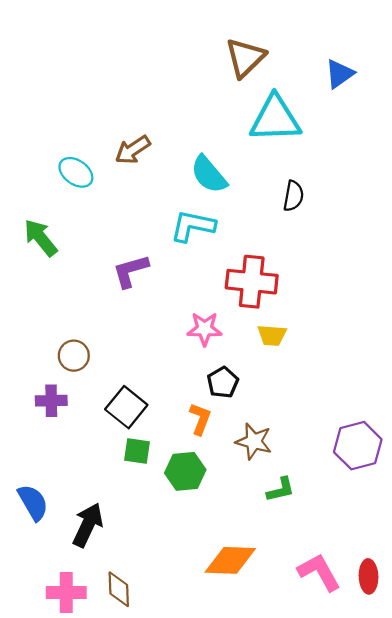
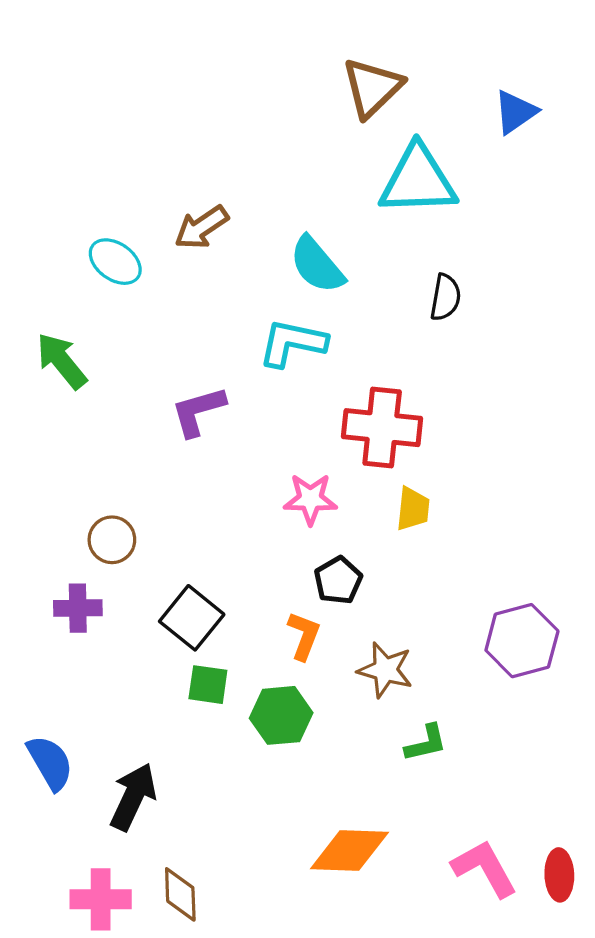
yellow trapezoid: (272, 335) -> (413, 509), turned -88
purple hexagon: (358, 446) -> (522, 641), moved

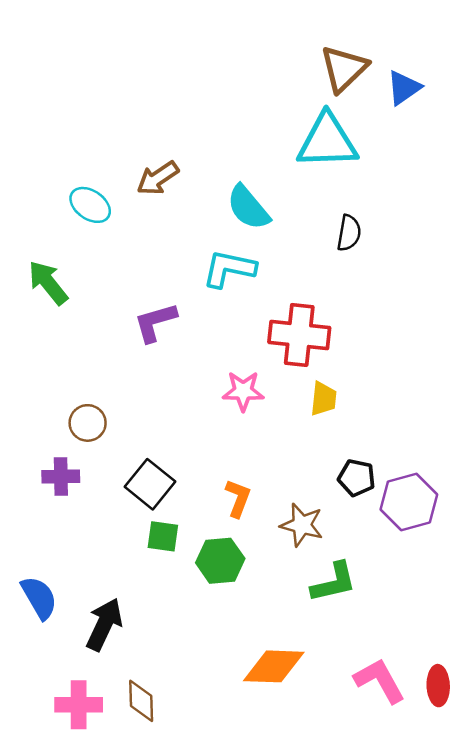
brown triangle: (372, 88) -> (344, 69), moved
black pentagon: (338, 580) -> (357, 478), moved, turned -30
green L-shape: (426, 743) -> (334, 582), size x1.4

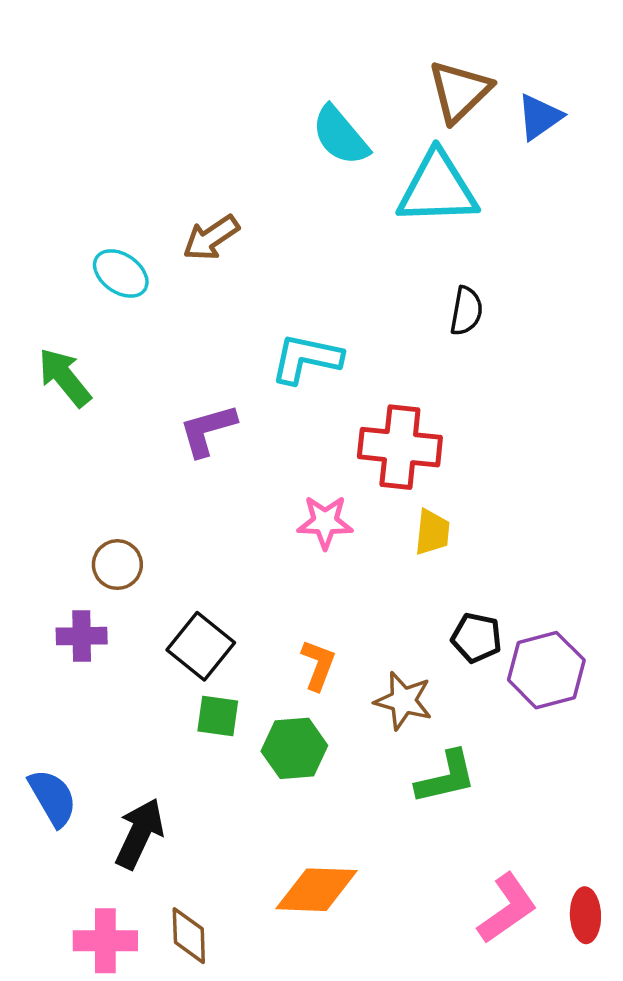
cyan semicircle: (248, 208) -> (340, 136), moved
orange diamond: (274, 666) -> (317, 890), moved
pink L-shape: (380, 680) -> (507, 908), turned 84

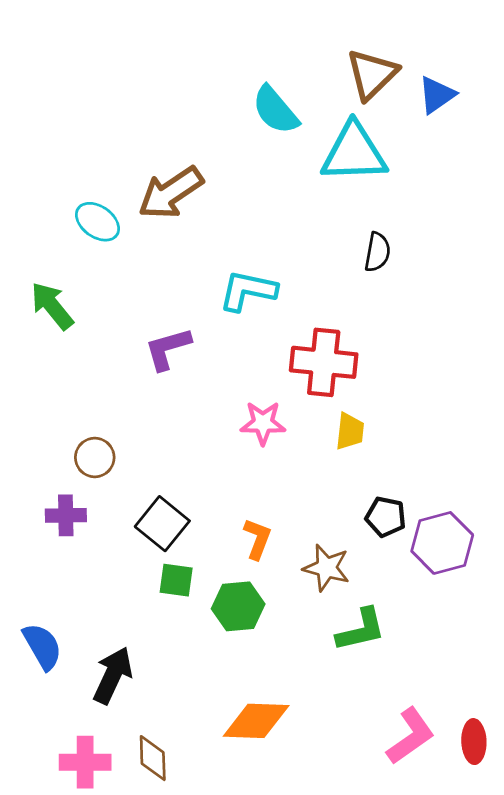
brown arrow: (211, 238) -> (171, 193), size x1.4

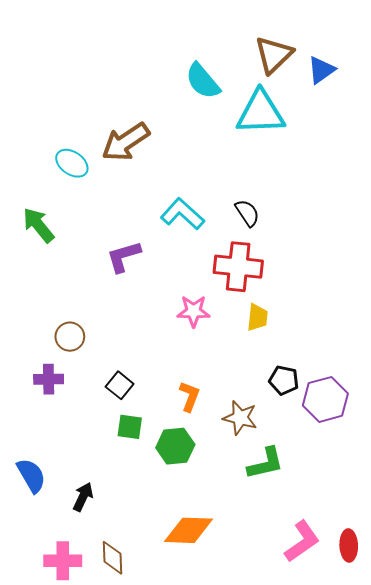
black semicircle: (377, 252) -> (247, 213), moved, turned -44
cyan L-shape: (248, 291) -> (182, 214), turned 30
black square: (162, 524) -> (120, 385), size x0.7
black arrow: (113, 675) -> (83, 497), size x0.7

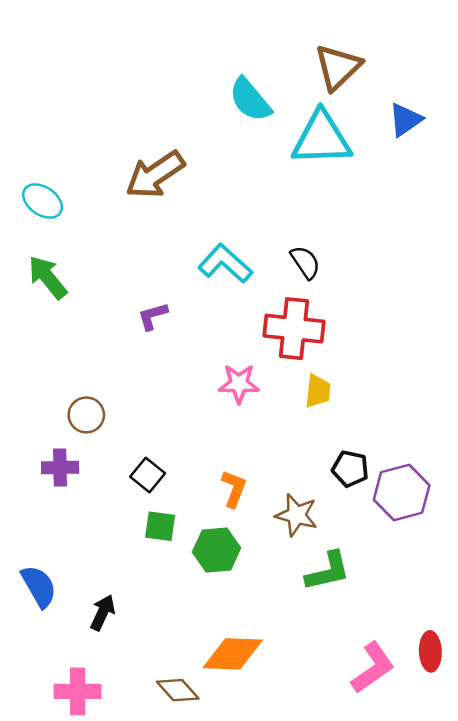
blue triangle: (321, 70) -> (405, 120), moved
cyan ellipse: (72, 163) -> (43, 201), moved
purple L-shape: (124, 257) -> (153, 316), size x0.7
red ellipse: (349, 545) -> (430, 651), moved
brown diamond: (112, 558) -> (178, 690), moved, turned -40

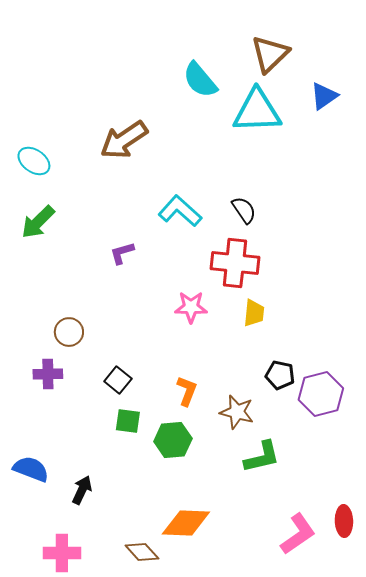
green arrow: (48, 277) -> (38, 222), turned -96
blue semicircle: (39, 586) -> (31, 469), turned -39

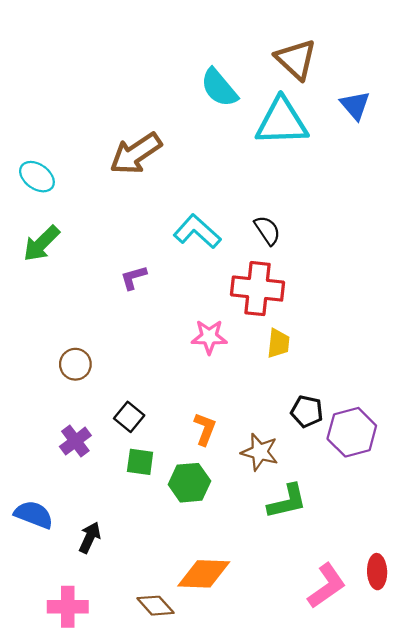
brown triangle: (270, 54) -> (296, 59), turned -33
blue triangle: (324, 96) -> (355, 105), turned -36
purple cross: (48, 374) -> (75, 441), moved, turned -36

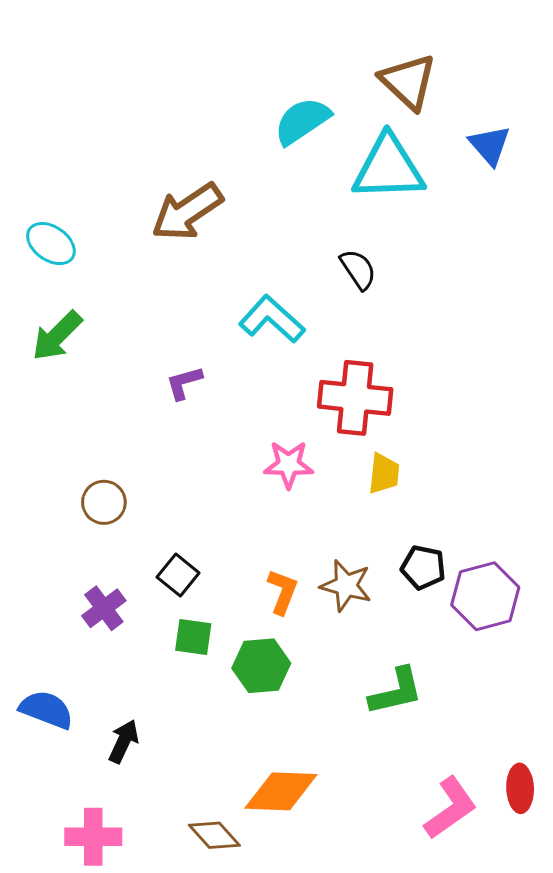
cyan semicircle: (219, 88) -> (302, 121), turned 96
black semicircle: (267, 230) -> (358, 269), moved
brown star: (260, 452) -> (346, 586), moved

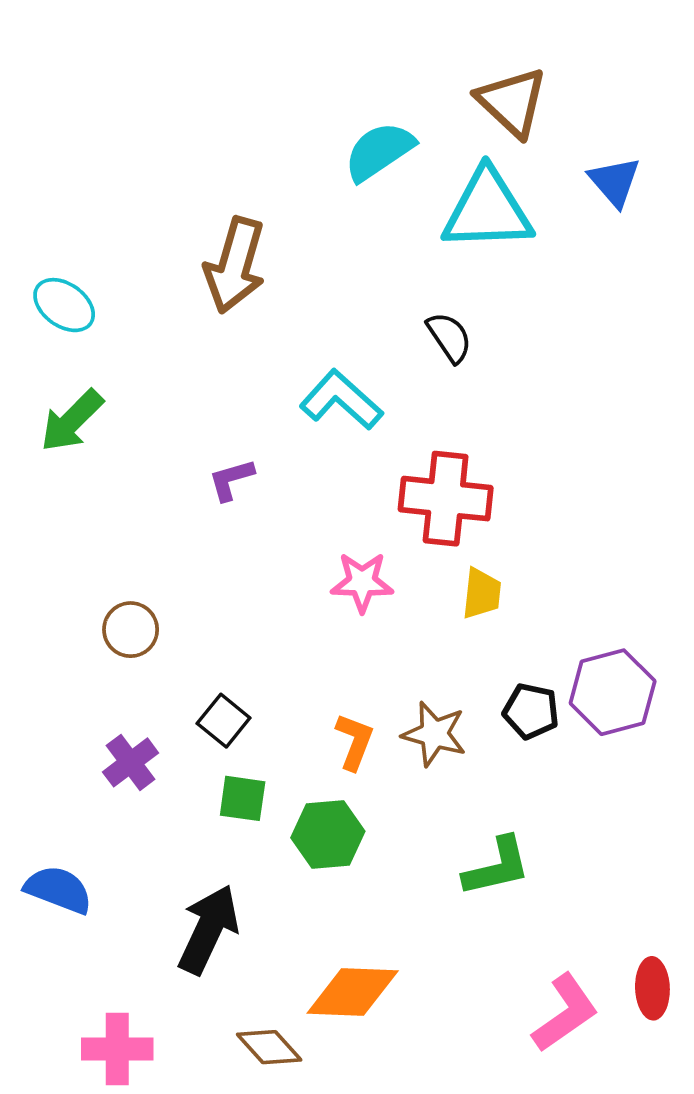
brown arrow: (187, 212) -> (235, 265), turned -40
purple hexagon: (485, 596) -> (613, 692), moved
black arrow: (124, 741) -> (208, 929), moved, size x1.6

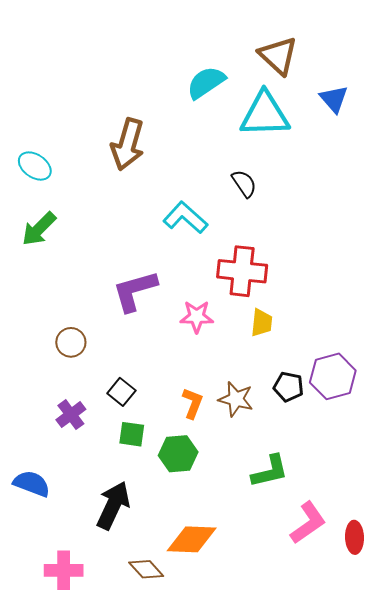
purple L-shape: (231, 480) -> (135, 291), moved, size x1.8
pink L-shape: (565, 1013) -> (308, 523), moved

